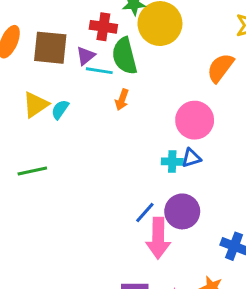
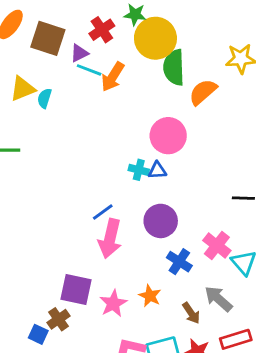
red cross: (103, 27) -> (102, 30), turned 35
green semicircle: (125, 56) -> (174, 67), moved
orange arrow: (122, 100) -> (113, 77), moved, size x1.5
cyan semicircle: (60, 110) -> (44, 98), turned -30
purple circle: (182, 211) -> (161, 221), moved

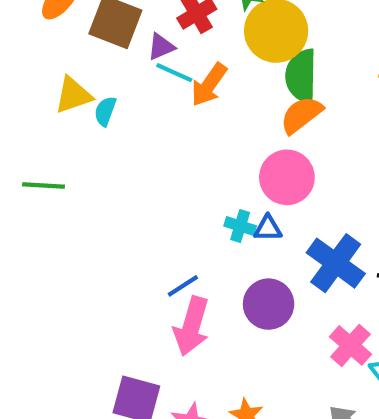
orange semicircle: (203, 92) -> (301, 115), moved
blue cross: (179, 262) -> (336, 263), moved, size x1.5

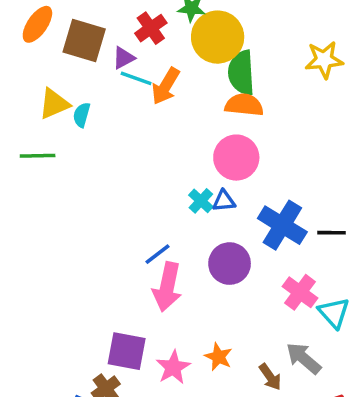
orange semicircle: (301, 115) -> (244, 105), turned 48
green line: (43, 185) -> (38, 156), moved
cyan cross: (240, 226) -> (201, 201), turned 30

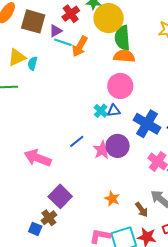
pink arrow: (167, 287) -> (38, 158), moved, turned 100
purple square: (127, 351) -> (60, 196), turned 35
pink star: (173, 367) -> (102, 150), moved

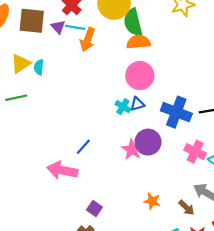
purple triangle: (56, 31) -> (58, 27), turned -32
cyan line: (63, 42) -> (75, 27), moved
blue line: (77, 141) -> (83, 147), moved
purple square: (60, 196) -> (94, 208), size x0.6

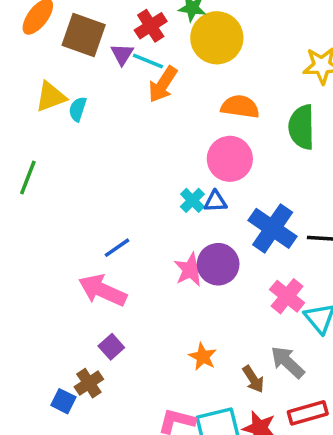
green semicircle: (133, 22) -> (302, 127), moved
green line: (16, 98) -> (28, 177), moved, turned -70
pink arrow: (62, 170) -> (103, 290), moved

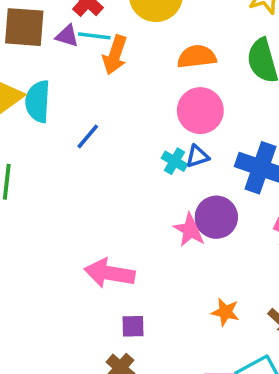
purple triangle: (122, 54) -> (67, 36), turned -30
cyan semicircle: (78, 109) -> (38, 101), size x1.6
blue line: (117, 248) -> (88, 136), moved
purple square: (111, 347) -> (133, 326), turned -35

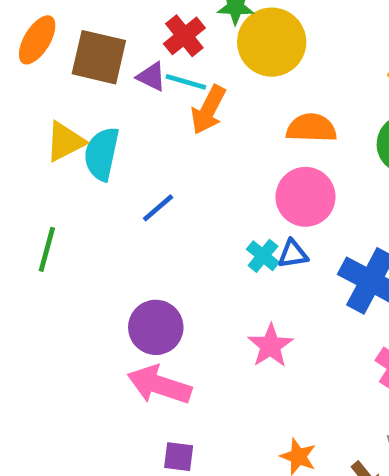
purple circle: (216, 217) -> (156, 327), moved

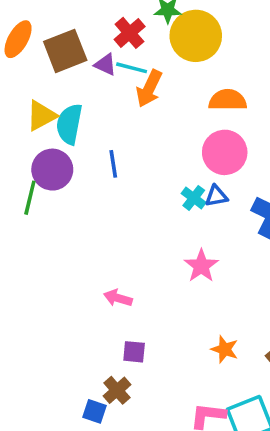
brown square: (99, 57) -> (65, 51), turned -33
blue line: (158, 208) -> (113, 164), turned -56
purple circle: (156, 327) -> (52, 170), moved
pink arrow: (159, 385) -> (118, 298), size x0.6

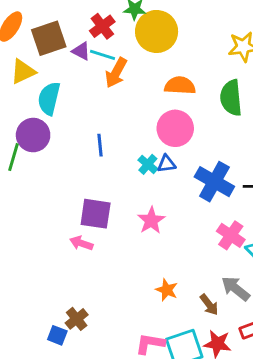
yellow triangle: (41, 116) -> (23, 72), moved
blue line: (113, 164) -> (100, 145), moved
purple square: (134, 352) -> (96, 214), moved, size x1.6

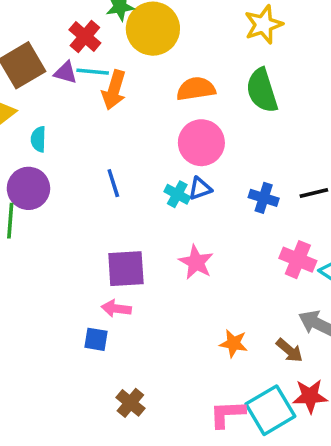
cyan semicircle: (49, 98) -> (38, 139), size x0.6
blue cross: (214, 182) -> (264, 198), size x0.6
blue square: (57, 335) -> (96, 339), moved

